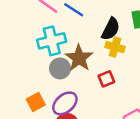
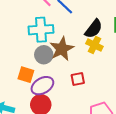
red square: (106, 79) -> (78, 79), moved
orange square: (36, 102) -> (26, 75), moved, turned 35

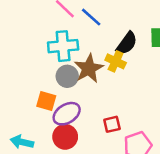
yellow cross: (94, 45) -> (116, 61), moved
red square: (78, 79) -> (112, 124), moved

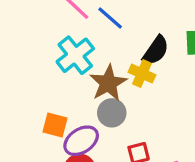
cyan cross: (63, 46) -> (75, 55), turned -32
gray circle: (67, 76) -> (112, 113), moved

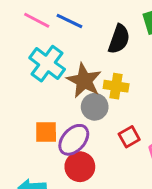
yellow cross: (142, 74) -> (116, 86), moved

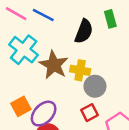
gray circle: (95, 107) -> (95, 86), moved
orange square: (46, 132) -> (21, 106), turned -30

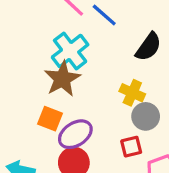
brown star: (54, 65) -> (62, 79), moved
orange square: (21, 106) -> (50, 119), turned 36

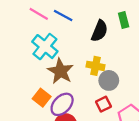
brown star: (62, 79) -> (60, 71), moved
orange square: (50, 119) -> (42, 98), turned 30

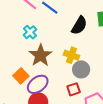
cyan cross: (45, 47) -> (30, 32), size x0.6

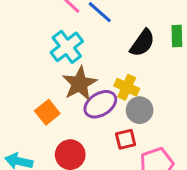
cyan cross: (30, 32) -> (67, 47), size x1.5
purple ellipse: (38, 84) -> (100, 104), moved

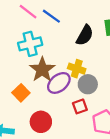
cyan cross: (67, 47) -> (30, 44), turned 30

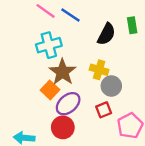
purple ellipse: (59, 83) -> (68, 104), moved
orange square: (21, 93) -> (50, 90), moved

